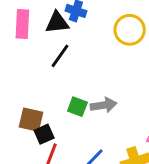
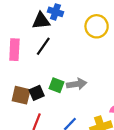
pink rectangle: (22, 24) -> (14, 50), moved
black square: (44, 134) -> (37, 93), moved

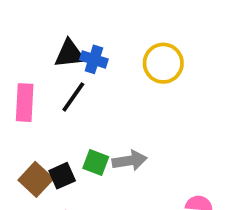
blue cross: (56, 12) -> (94, 59), moved
brown square: (21, 95) -> (36, 179), turned 30

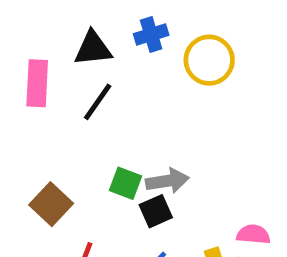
blue cross: (94, 59) -> (151, 35), moved, turned -35
pink rectangle: (25, 103) -> (37, 83), moved
black square: (62, 176) -> (156, 211), moved

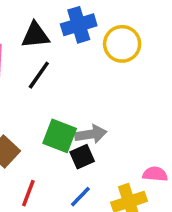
blue cross: (151, 35) -> (79, 25), size x1.4
green square: (126, 183) -> (60, 136), size x1.4

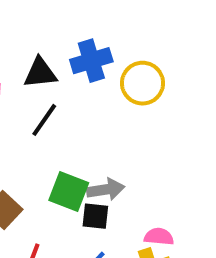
black square: (82, 157) -> (95, 216), turned 30
pink semicircle: (155, 174) -> (159, 237), moved

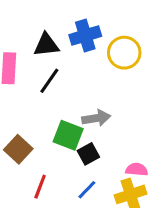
gray arrow: (106, 190) -> (96, 118), moved
black square: (95, 216) -> (88, 154), turned -35

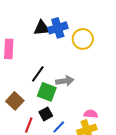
black triangle: (46, 45) -> (42, 28), moved
black line: (49, 81) -> (38, 74), moved
black square: (88, 154) -> (46, 114), moved

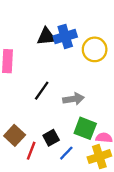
green square: (47, 92) -> (85, 128), moved
brown square: (15, 101) -> (15, 135), moved

